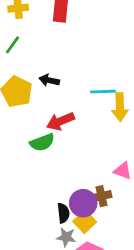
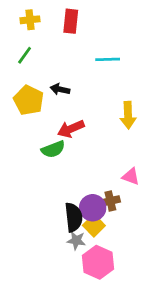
cyan line: (103, 92) -> (108, 59), moved
black semicircle: (63, 213) -> (74, 217), size x1.5

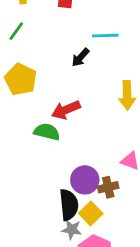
black arrow: (60, 89) -> (80, 57), moved, turned -60
green semicircle: (53, 149) -> (47, 132), turned -145
purple circle: (93, 208) -> (85, 180), moved

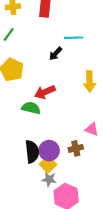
purple circle: (85, 180) -> (49, 151), moved
black semicircle: (69, 205) -> (32, 152), moved
yellow square: (91, 213) -> (48, 164), moved

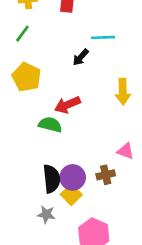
gray star: (49, 179) -> (46, 214), moved

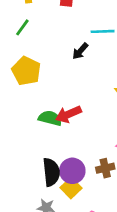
red arrow: (67, 105) -> (68, 114), moved

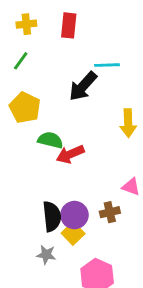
black arrow: (80, 51) -> (83, 86), size x1.6
green semicircle: (50, 118) -> (50, 140), moved

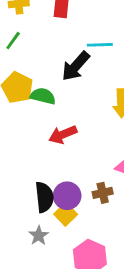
green semicircle: (50, 140) -> (43, 96), moved
gray star: (46, 255) -> (39, 236), turned 30

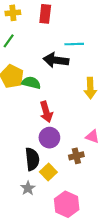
black arrow: (76, 66) -> (56, 60), turned 55
red arrow: (63, 135) -> (46, 112), turned -84
purple circle: (67, 196) -> (49, 138), moved

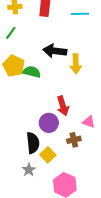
cyan line: (74, 44) -> (80, 14), moved
yellow arrow: (90, 88) -> (76, 64), moved
red arrow: (46, 112) -> (63, 106), moved

